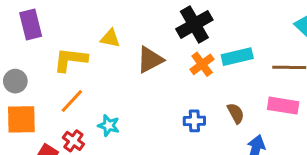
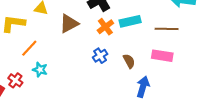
orange line: (72, 101) -> (29, 48), moved
blue cross: (194, 121) -> (100, 56), moved, turned -32

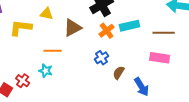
orange line: (29, 48) -> (53, 51), moved, turned 48
brown semicircle: (129, 61) -> (119, 73), moved, turned -120
blue arrow: (143, 87) -> (142, 87), turned 132

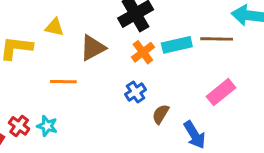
brown line: (164, 33) -> (217, 39), moved
pink rectangle: (160, 58) -> (221, 92), turned -48
cyan star: (46, 71) -> (47, 126), moved

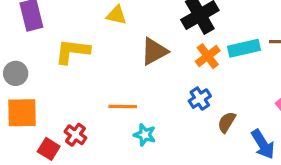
yellow triangle: (54, 27) -> (116, 15), moved
orange line: (63, 82) -> (123, 106), moved
cyan star: (47, 126) -> (145, 135), moved

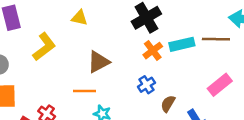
yellow L-shape: (72, 51) -> (44, 47), turned 136
brown triangle: (154, 51) -> (98, 62), moved

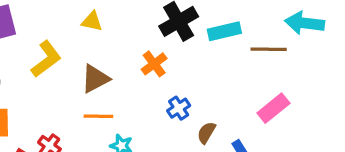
cyan rectangle: (182, 44) -> (224, 31), moved
orange cross: (153, 51) -> (154, 64), moved
brown triangle: (98, 62) -> (95, 79), moved

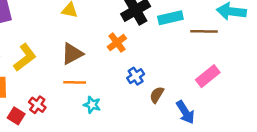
yellow L-shape: (46, 59) -> (25, 57), moved

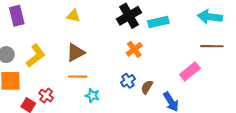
brown line: (204, 31) -> (212, 46), moved
orange cross: (117, 43) -> (134, 49), moved
blue cross: (136, 76) -> (128, 81), moved

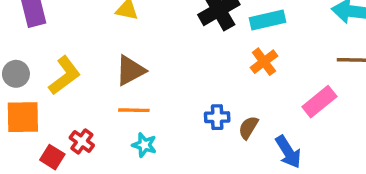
orange cross: (134, 49) -> (264, 62), moved
blue cross: (128, 81) -> (217, 117), turned 32
cyan star: (92, 95) -> (144, 145), moved

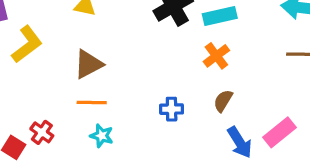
yellow L-shape: (64, 76) -> (27, 44), moved
pink rectangle: (319, 102) -> (280, 132), moved
brown semicircle: (248, 128) -> (223, 101), moved

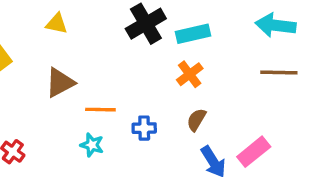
orange line: (92, 102) -> (100, 110), moved
cyan star: (102, 136) -> (92, 145), moved

